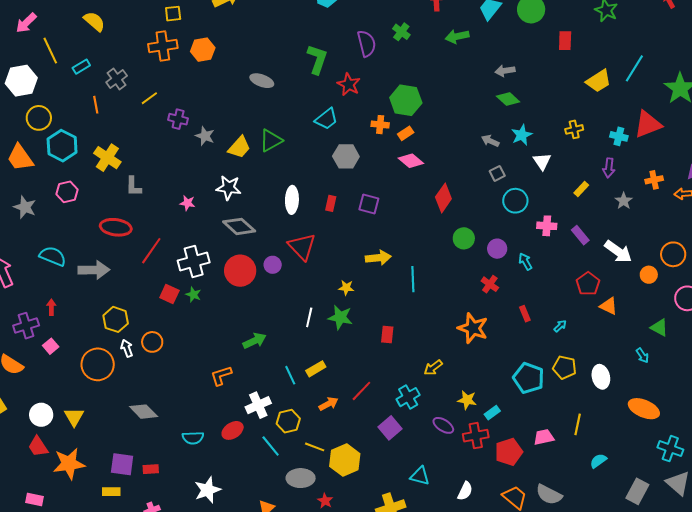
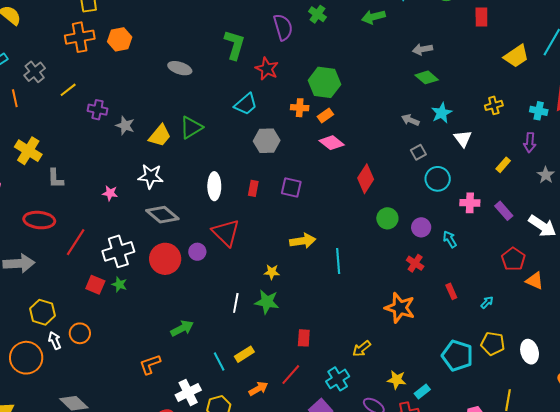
red rectangle: (387, 335) -> (304, 338), moved

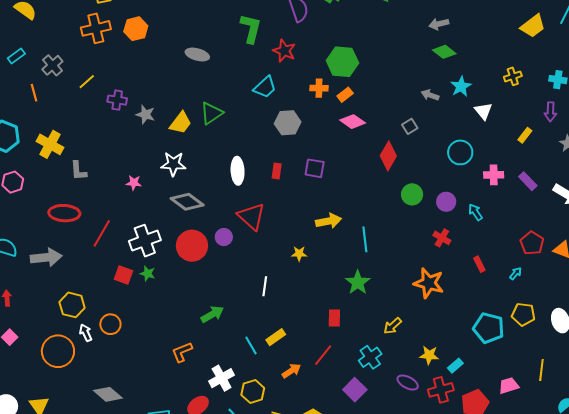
gray square: (418, 152) -> (410, 126), moved
red pentagon: (513, 259) -> (532, 243), moved
green star: (267, 302) -> (358, 282), moved, turned 30

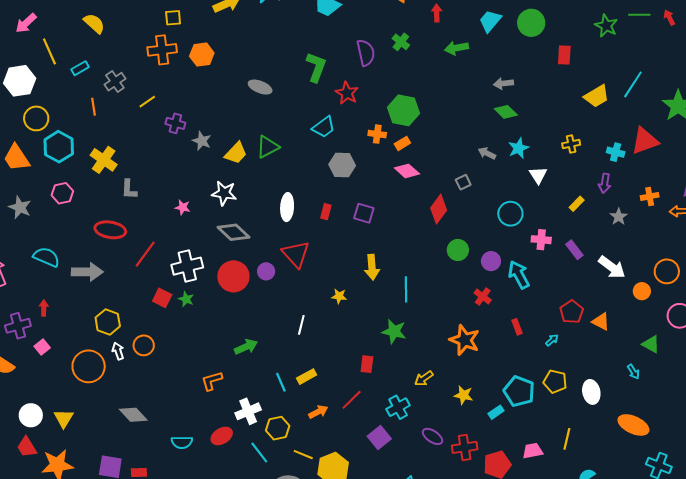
cyan arrow: (475, 212) -> (519, 275), size x1.6
yellow arrow: (329, 221) -> (372, 267), turned 90
green star: (358, 282) -> (394, 331), turned -30
yellow star: (429, 355) -> (463, 395), moved
cyan rectangle: (455, 366) -> (496, 412), moved

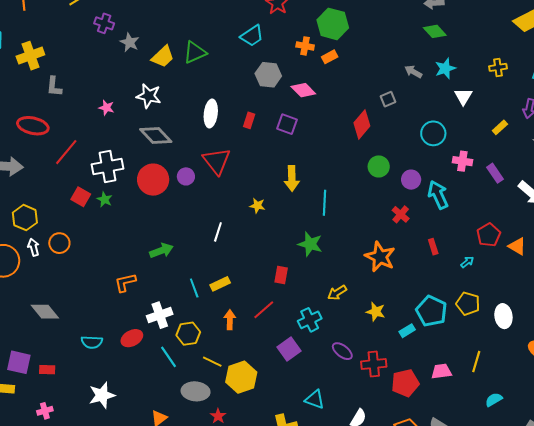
yellow cross: (104, 160) -> (30, 56), turned 32
pink diamond: (407, 171) -> (303, 90), moved
orange arrow: (318, 412) -> (230, 320), turned -66

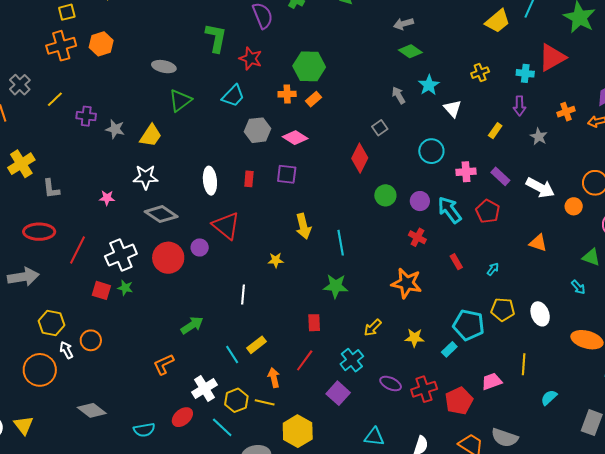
green triangle: (195, 52) -> (180, 100), moved
gray arrow: (413, 72) -> (398, 95), turned 42
red pentagon: (489, 235) -> (488, 211), moved
yellow line: (212, 362) -> (265, 402), moved

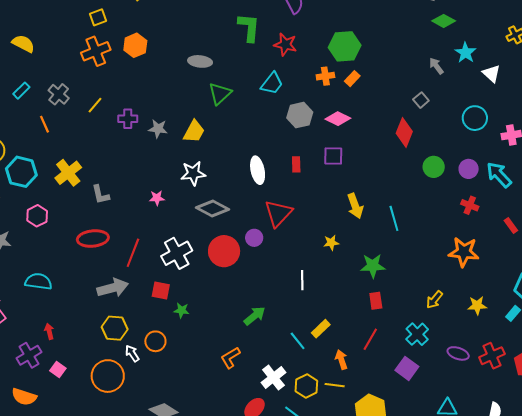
red triangle: (226, 226) -> (278, 213), turned 40
gray arrow: (23, 277) -> (113, 288), moved
green star: (336, 286) -> (373, 266), moved
green star: (125, 288) -> (182, 310), moved

